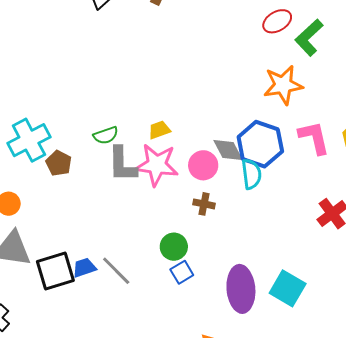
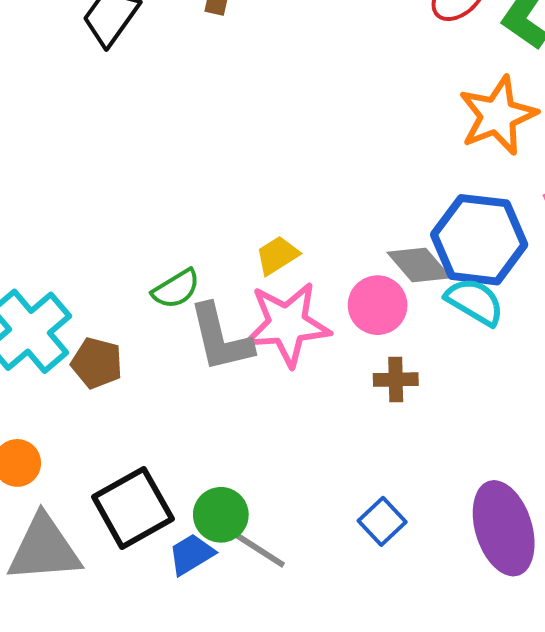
cyan semicircle: (251, 174) -> (475, 302), turned -40
green circle: (174, 247) -> (221, 515), moved
black square: (55, 271) -> (133, 508), moved

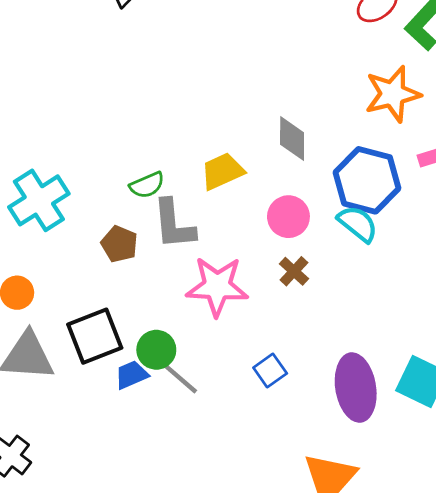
yellow trapezoid: (277, 255) -> (222, 171), size x1.4
gray diamond: (419, 265) -> (292, 139), moved, turned 33
pink star: (287, 324) -> (217, 286), moved
brown pentagon: (97, 363) -> (119, 244), moved
brown cross: (396, 380) -> (294, 271), turned 36

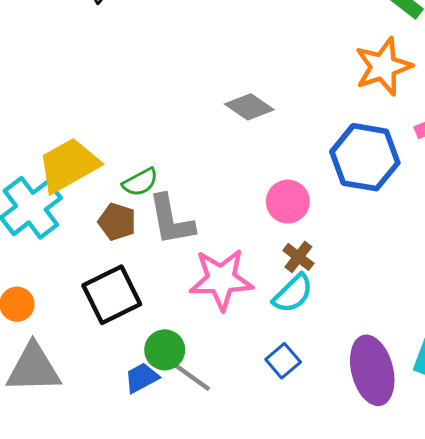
gray diamond: (292, 139) -> (249, 107), moved, turned -51
yellow trapezoid: (222, 171) -> (69, 165), moved, size x1.4
cyan semicircle: (358, 224) -> (293, 294), moved, turned 102
brown pentagon: (119, 244) -> (117, 222), moved
black square: (95, 336) -> (112, 295), moved

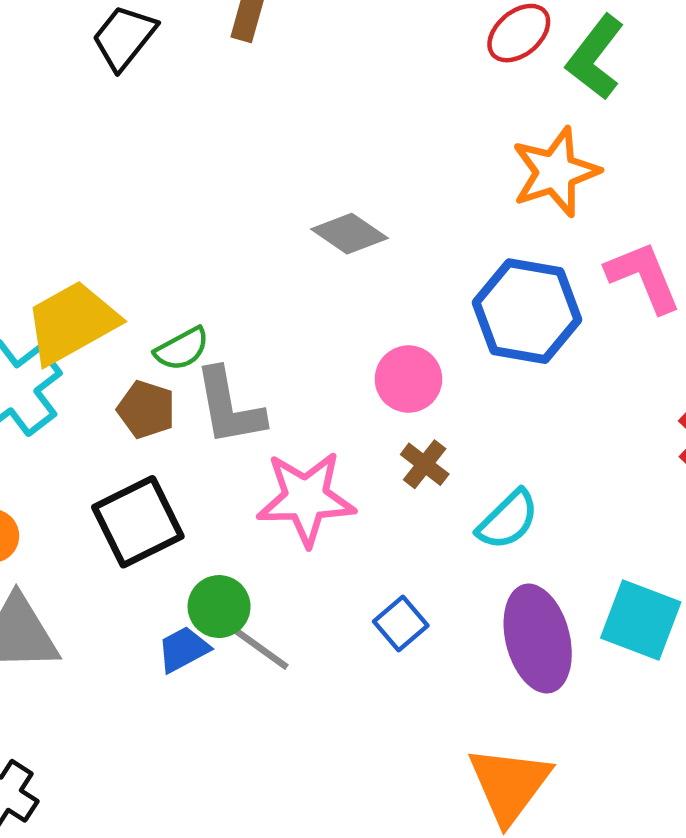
cyan semicircle: (293, 294) -> (508, 520), moved

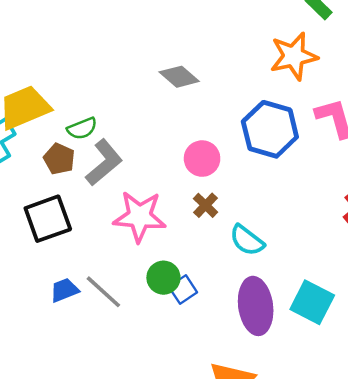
gray L-shape: (229, 407) -> (104, 163), turned -126
cyan semicircle: (508, 520) -> (247, 240), turned 75
green circle: (219, 607) -> (163, 278), moved

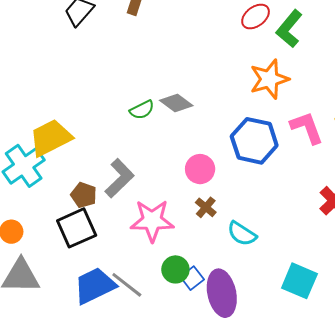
green semicircle: (82, 128) -> (142, 110), moved
brown pentagon: (59, 159) -> (84, 195), moved
blue trapezoid: (64, 290) -> (95, 286), size x1.8
purple ellipse: (256, 306) -> (222, 293), moved

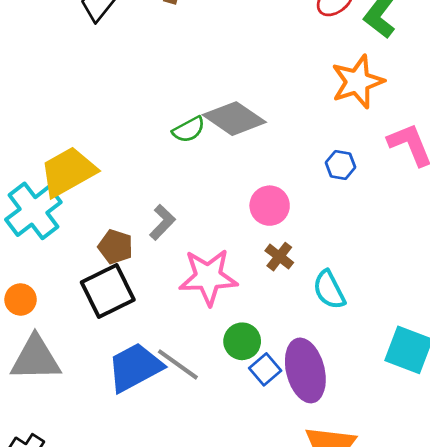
gray diamond: (176, 103) -> (234, 119), size x1.4
blue hexagon: (254, 141) -> (341, 165), size x0.5
gray L-shape: (119, 178) -> (162, 222), size x0.7
cyan semicircle: (242, 234) -> (329, 290), turned 32
blue square: (192, 278) -> (265, 369), moved

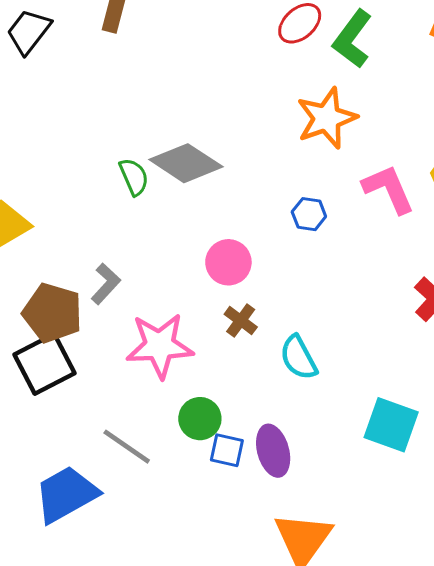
green semicircle: (189, 130) -> (134, 177), turned -84
brown pentagon: (116, 247) -> (52, 313), size x1.5
blue trapezoid: (135, 367) -> (66, 494), moved
blue square: (265, 369) -> (227, 450), turned -36
purple ellipse: (305, 370) -> (273, 451), size x0.7

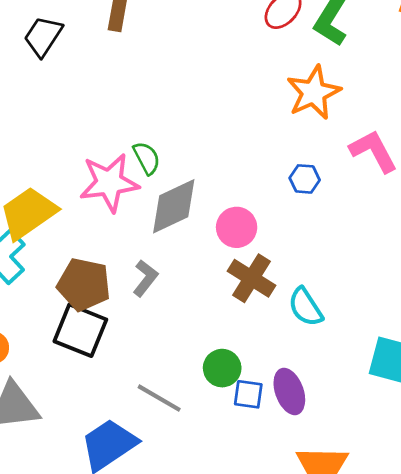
gray diamond: (186, 163) -> (174, 206), moved, turned -54
gray L-shape: (106, 284) -> (145, 278), moved
brown cross: (241, 321) -> (251, 278), size x1.6
pink star: (160, 346) -> (109, 183), moved
black square: (45, 364) -> (80, 330), turned -36

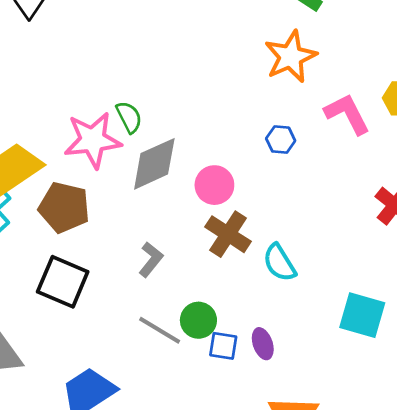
gray L-shape: (145, 278) -> (151, 259), moved
brown pentagon: (84, 284) -> (64, 207), moved
purple ellipse: (289, 391) -> (263, 344), size x0.7
gray line: (159, 398) -> (160, 330), moved

